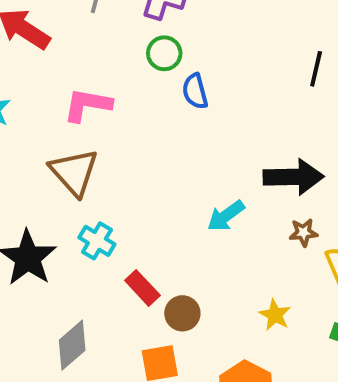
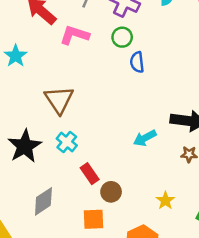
pink L-shape: (87, 105) -> (74, 35), moved

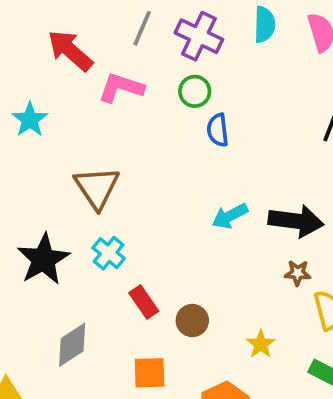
cyan arrow: (145, 138) -> (230, 216), moved
brown circle: (111, 192) -> (192, 320), moved

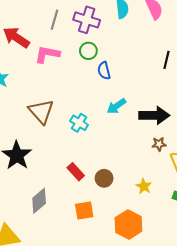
cyan arrow: (230, 216) -> (116, 106), moved
cyan cross: (109, 253) -> (79, 123), moved

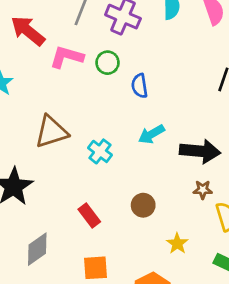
green circle: (88, 51) -> (107, 63), moved
brown triangle: (41, 112) -> (51, 132), turned 48
brown circle: (104, 178) -> (143, 205), moved

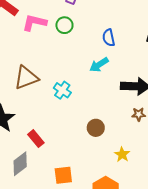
blue semicircle: (140, 86) -> (109, 38), moved
cyan arrow: (151, 134) -> (99, 65), moved
red rectangle: (89, 215) -> (36, 139), moved

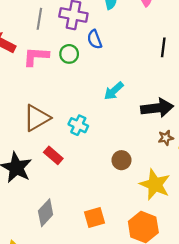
blue semicircle: (109, 38) -> (95, 39), moved
red rectangle: (36, 139) -> (53, 155), moved
yellow star: (122, 154) -> (155, 185), size x1.8

